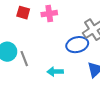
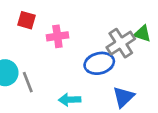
pink cross: (49, 14) -> (57, 36), moved

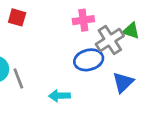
pink cross: (57, 36) -> (83, 20), moved
blue triangle: (123, 97) -> (123, 82), moved

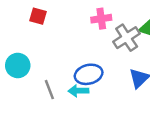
blue ellipse: (89, 60) -> (89, 74), moved
gray line: (18, 78) -> (49, 90), moved

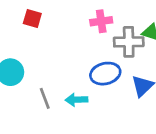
gray cross: (127, 38) -> (129, 42), turned 32
blue ellipse: (89, 74) -> (105, 74), moved

